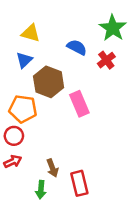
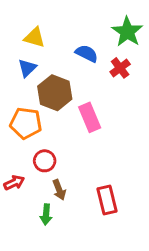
red circle: (14, 136) -> (45, 161), moved
red rectangle: (79, 183) -> (107, 200), moved

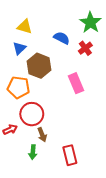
pink rectangle: (90, 117) -> (76, 83), moved
red circle: (45, 161) -> (32, 114), size x1.5
red rectangle: (107, 200) -> (70, 155), moved

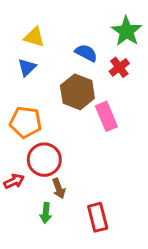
brown hexagon: (39, 66) -> (77, 92), moved

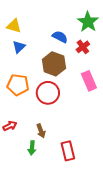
yellow triangle: (34, 37) -> (14, 26), moved
pink rectangle: (106, 116) -> (89, 81), moved
red circle: (44, 160) -> (48, 93), moved

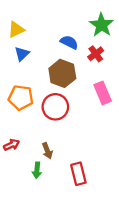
yellow triangle: (14, 26) -> (16, 30), turned -42

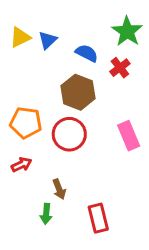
blue triangle: (22, 54) -> (48, 40), moved
pink rectangle: (103, 93) -> (129, 136), moved
red arrow: (12, 145) -> (22, 165), moved

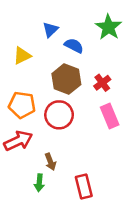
yellow triangle: (20, 37) -> (22, 56), moved
blue triangle: (48, 40) -> (50, 30), moved
red cross: (120, 68) -> (102, 83), moved
red arrow: (22, 165) -> (18, 141), size x1.6

